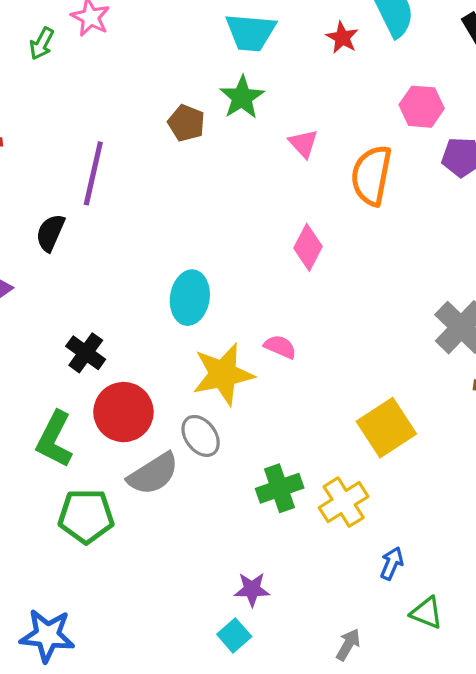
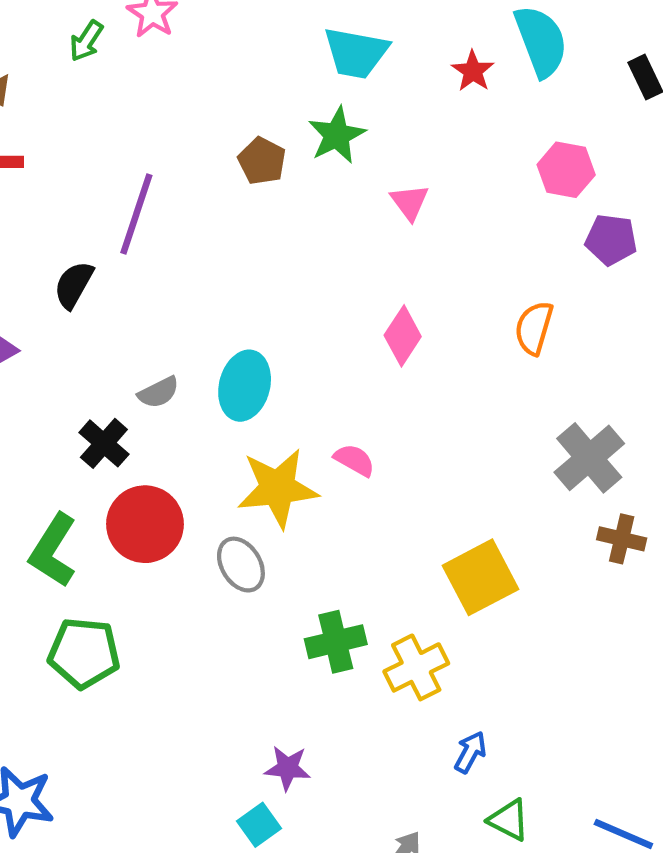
orange semicircle: (371, 175) -> (534, 328), moved, size x0.7
gray semicircle: (153, 474) -> (159, 392), moved, size x0.6

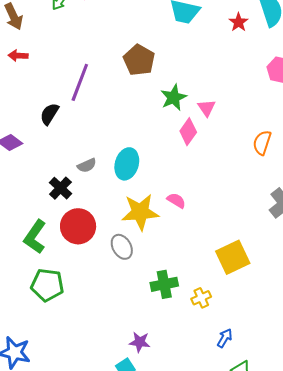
green star: (337, 135) -> (174, 97), moved
brown pentagon: (262, 161) -> (139, 60), size x1.4
pink triangle: (410, 202) -> (206, 108), moved
pink diamond: (403, 336) -> (188, 132), moved
yellow cross: (416, 667) -> (201, 298), size x0.7

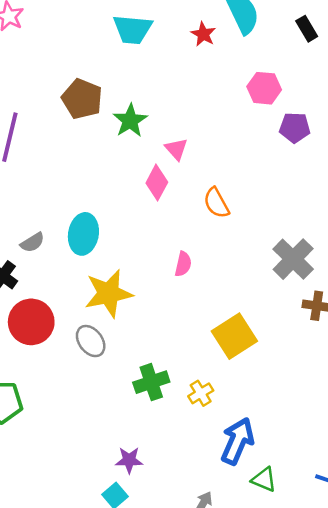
green star: (174, 97) -> (130, 121), moved
orange semicircle: (262, 143) -> (216, 203), moved, turned -40
pink semicircle: (176, 200) -> (183, 264), moved, turned 78
blue arrow: (225, 338) -> (237, 441), size x1.8

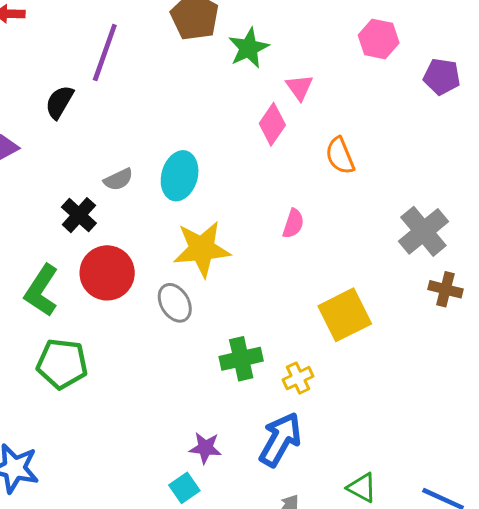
pink hexagon: (264, 88) -> (379, 39), moved
blue arrow: (237, 441) -> (280, 439), moved

